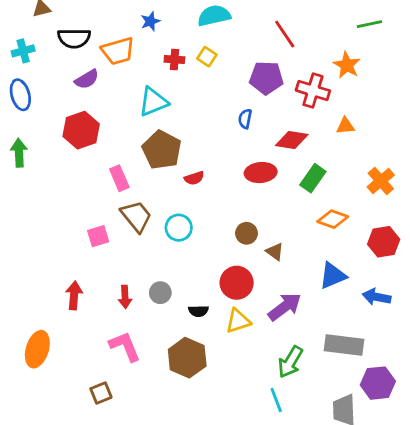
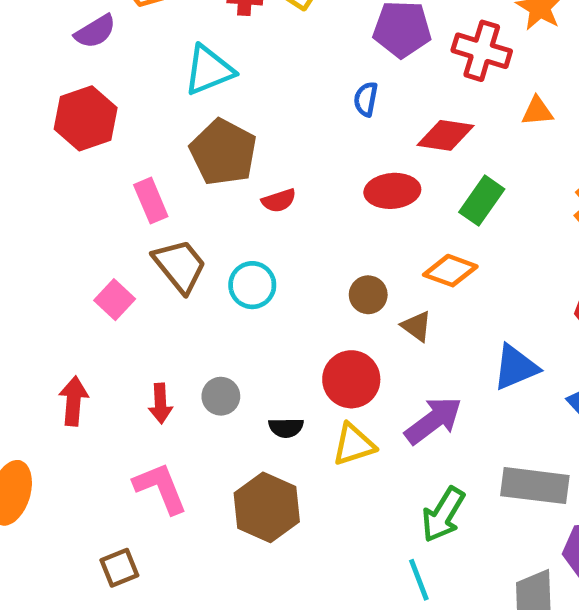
orange diamond: (333, 219) -> (450, 271), moved
pink square: (98, 236) -> (115, 300), turned -30

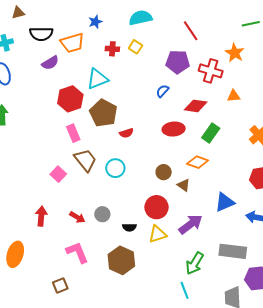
blue semicircle: (366, 99) -> (163, 91), turned 32
red hexagon: (86, 118) -> (70, 99), moved
red arrow: (160, 403) -> (77, 217), turned -56

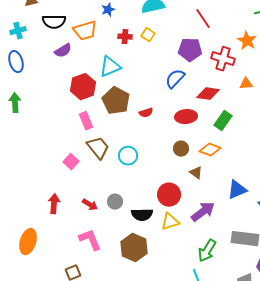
blue semicircle: (163, 91) -> (175, 79), size x1.5
red semicircle: (126, 133) -> (146, 113), moved
brown circle: (164, 172) -> (181, 149), moved
black semicircle: (129, 227) -> (142, 215), size x1.5

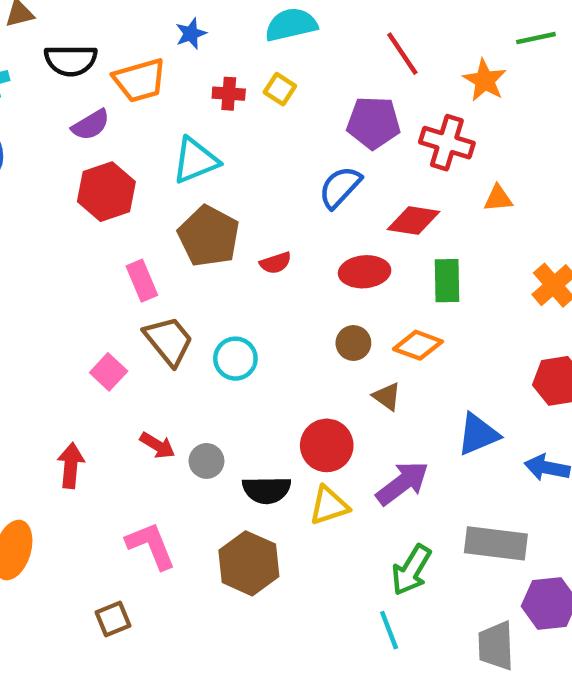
orange star: (247, 41) -> (485, 80), moved
red hexagon: (83, 87) -> (106, 192), moved
green rectangle: (223, 121) -> (447, 281), turned -36
red arrow: (90, 205) -> (158, 445), moved

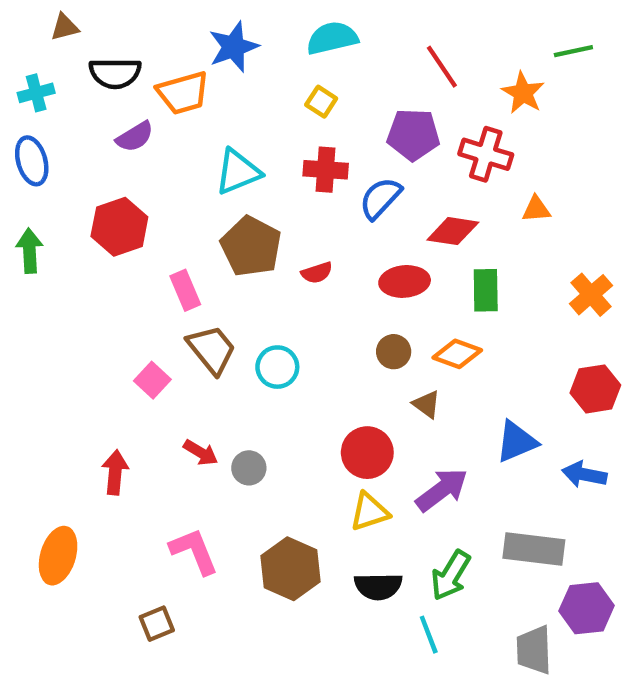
blue star: (191, 34) -> (233, 47), size x1.6
red cross: (229, 94) -> (326, 170), moved, size x1.4
red hexagon: (106, 192) -> (119, 227), moved
black semicircle: (267, 490) -> (378, 586), moved

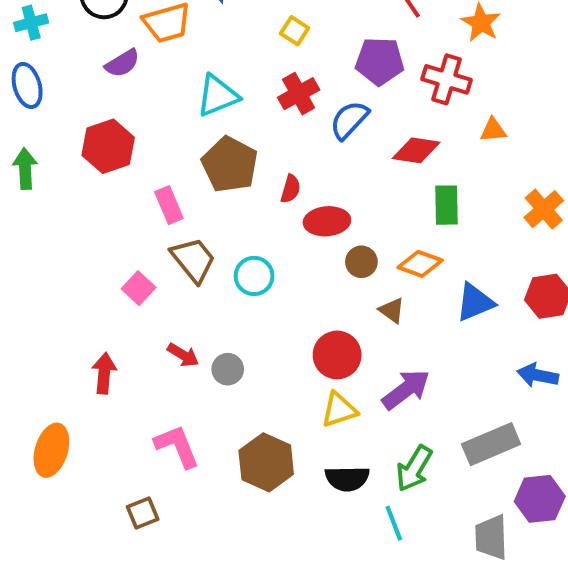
red cross: (326, 170) -> (299, 94), turned -33
red semicircle: (317, 273) -> (291, 189), turned -56
red ellipse: (405, 281) -> (327, 221), moved
blue triangle: (516, 442) -> (475, 302), moved
gray rectangle: (534, 549) -> (491, 444), turned -30

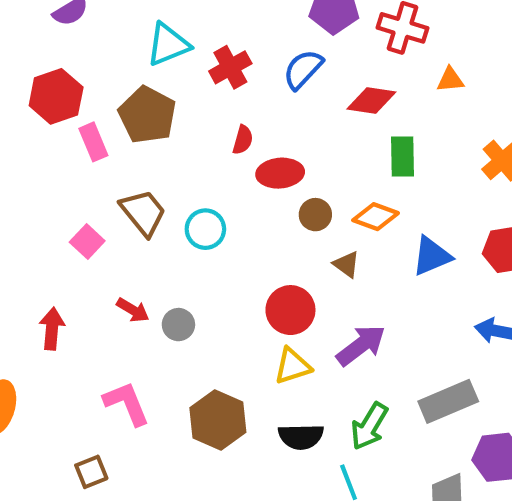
red cross: (299, 94) -> (230, 67), moved
brown pentagon: (230, 165) -> (147, 115), moved
pink rectangle: (169, 205) -> (93, 142), moved

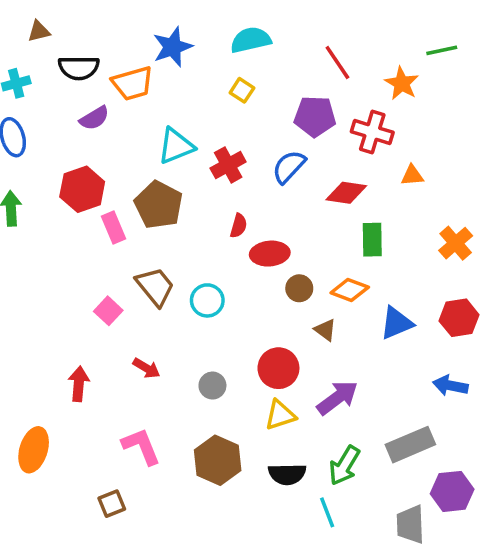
gray circle: (178, 325) -> (212, 386), moved

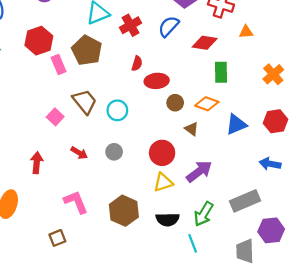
gray circle: (212, 386) -> (114, 152), moved

